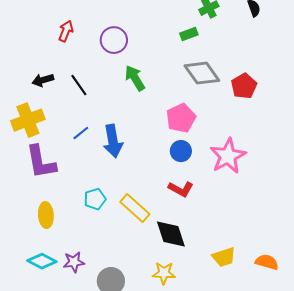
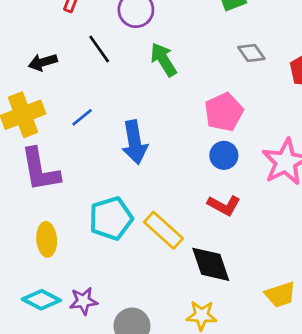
gray diamond: (202, 73) -> (251, 53), size x0.6
black line: (79, 85) -> (99, 49), moved
blue line: (81, 133) -> (82, 117), moved
cyan pentagon: (95, 199) -> (111, 218), size x1.5

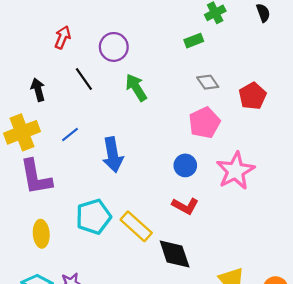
black arrow: (43, 62) -> (38, 90), turned 90
pink pentagon: (224, 112) -> (204, 123), moved

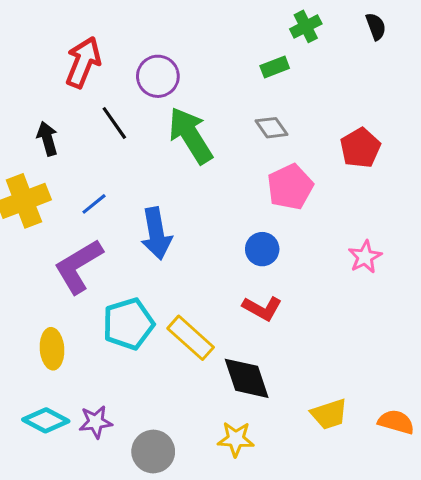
red arrow: (63, 37) -> (83, 62), size x1.5
gray diamond: (208, 82) -> (272, 128), moved
green arrow: (136, 88) -> (191, 135), size x1.4
pink star: (235, 171) -> (365, 257), moved, size x0.6
purple L-shape: (36, 177) -> (78, 266), moved, turned 69

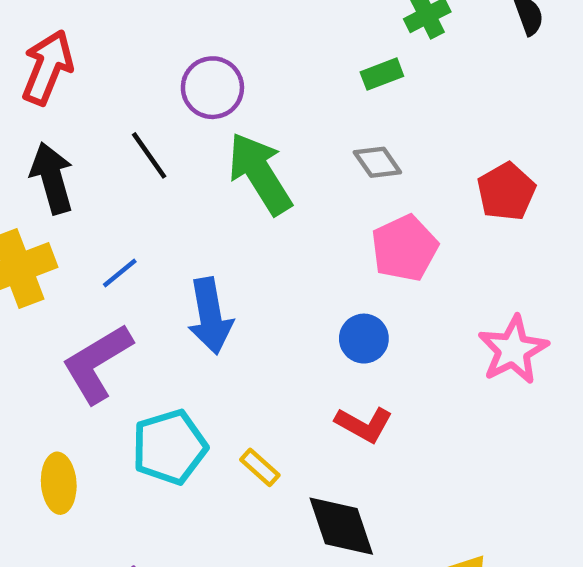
red arrow: (83, 62) -> (47, 67), moved
black arrow: (47, 139) -> (52, 178), size x1.4
pink star: (365, 257) -> (513, 350), size x1.4
yellow rectangle: (191, 338) -> (260, 467), size x0.6

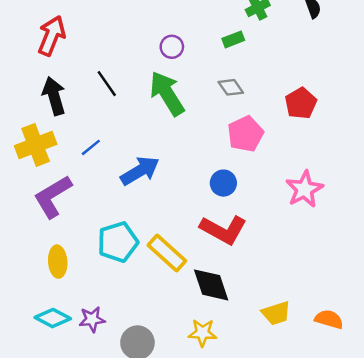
purple circle: (212, 88) -> (172, 47), moved, size x0.7
blue arrow: (210, 316) -> (140, 171), turned -111
purple L-shape: (97, 363) -> (53, 197), moved
red L-shape: (364, 424) -> (223, 230), size x1.5
yellow rectangle: (260, 467) -> (167, 253), size x1.8

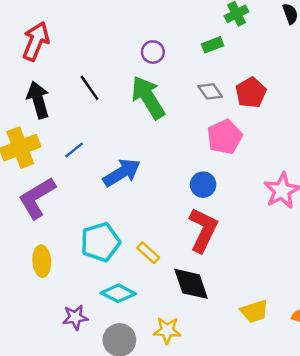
red pentagon: (301, 103) -> (251, 93), moved
red L-shape: (223, 230) -> (203, 230), turned -93
yellow rectangle: (167, 253) -> (148, 253), size x0.6
cyan diamond: (53, 318) -> (118, 293), moved
yellow star: (203, 333) -> (167, 330), moved

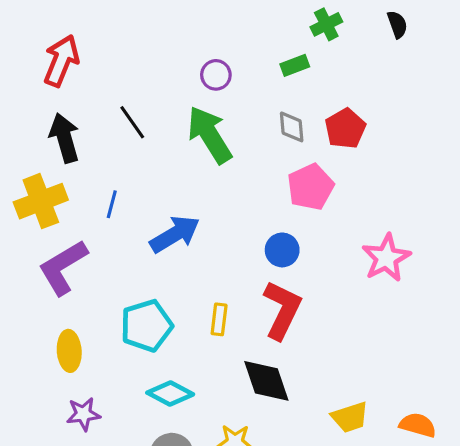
gray diamond: (210, 91) -> (292, 127), turned 30
blue line: (74, 150) -> (112, 204), turned -36
yellow rectangle: (148, 253) -> (219, 319), moved, turned 55
purple star: (75, 317) -> (83, 414), moved

